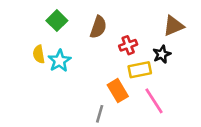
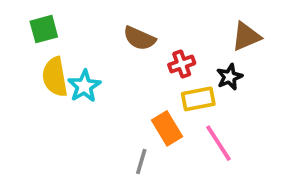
green square: (57, 21) -> (44, 29), moved, turned 30
brown semicircle: (98, 27) -> (139, 38), turned 95
yellow semicircle: (39, 54) -> (55, 77), size x1.5

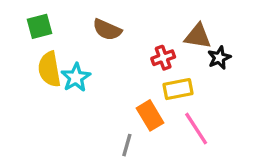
brown triangle: (246, 36) -> (198, 36), moved, turned 32
brown semicircle: (139, 38) -> (107, 30), moved
black star: (230, 77) -> (219, 58), moved

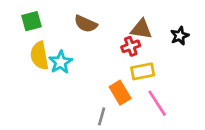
brown triangle: (198, 36) -> (141, 29), moved
black star: (219, 58) -> (180, 36), moved

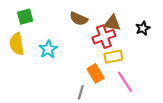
brown semicircle: (86, 24) -> (79, 19), moved
red cross: (131, 46) -> (104, 37), size x1.5
yellow semicircle: (39, 56) -> (17, 44), moved

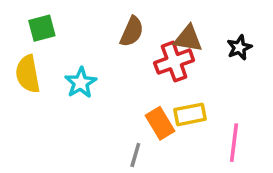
brown semicircle: (79, 19) -> (132, 32), turned -90
yellow rectangle: (113, 57) -> (190, 114), moved
pink line: (125, 82) -> (234, 143), moved, turned 40

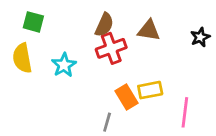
green square: (42, 28) -> (33, 22), turned 30
black star: (239, 47) -> (200, 37), moved
red cross: (174, 62) -> (111, 48), moved

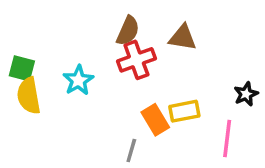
green square: (33, 22) -> (22, 68), moved
black star: (200, 37) -> (246, 94), moved
yellow semicircle: (22, 58) -> (29, 96), moved

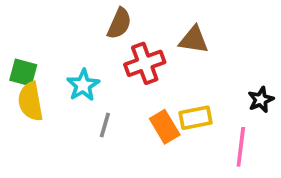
brown semicircle: (128, 31) -> (119, 23), moved
gray line: (131, 150) -> (105, 125), moved

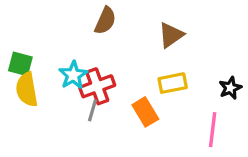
brown triangle: (194, 40) -> (171, 35), turned -44
red cross: (145, 63) -> (97, 86), moved
yellow rectangle: (195, 118) -> (173, 83), moved

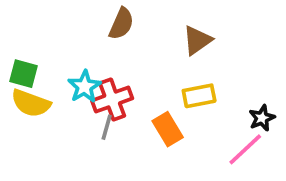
black star: (230, 88) -> (262, 118), moved
yellow semicircle: (27, 90) -> (31, 103), turned -60
pink line: (213, 130) -> (245, 149), turned 40

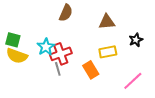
brown triangle: (197, 40) -> (107, 22), turned 30
black star: (262, 118) -> (136, 40), moved
gray line: (107, 127) -> (58, 69), turned -32

